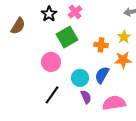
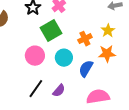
orange cross: (101, 45) -> (85, 39), turned -32
cyan circle: (80, 78) -> (64, 58), moved
purple semicircle: (86, 97) -> (59, 91), moved, turned 64

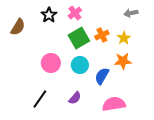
green square: (51, 31) -> (79, 38), moved
orange cross: (85, 39) -> (102, 35), moved
black line: (36, 89) -> (40, 99), moved

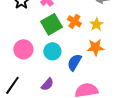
orange cross: (102, 35) -> (74, 21), turned -32

